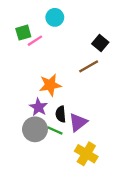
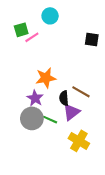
black square: (100, 43) -> (92, 39), turned -32
brown line: (89, 66) -> (81, 92), moved, turned 60
black semicircle: (61, 114) -> (64, 98), moved

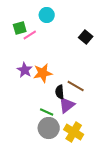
black square: (92, 39) -> (86, 37), turned 32
purple star: (35, 98) -> (25, 70), moved
gray circle: (32, 118) -> (49, 128), moved

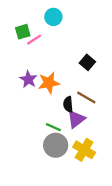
black square: (86, 37) -> (87, 62), moved

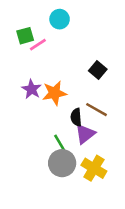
green line: (53, 127) -> (60, 143), turned 35

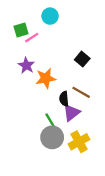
purple star: (32, 89) -> (26, 65), moved
yellow cross: (94, 168) -> (79, 142), turned 30

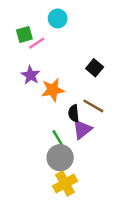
yellow cross: (79, 142) -> (65, 184), moved

